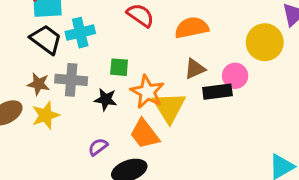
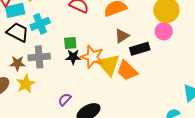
pink circle: (235, 76) -> (164, 31), moved
black star: (106, 99) -> (73, 57), moved
orange trapezoid: (145, 134) -> (127, 71), moved

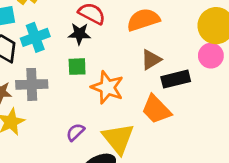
black star: (73, 57) -> (79, 34), moved
yellow triangle: (109, 65) -> (118, 139), moved
purple semicircle: (65, 99) -> (75, 132), moved

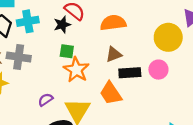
black star: (79, 34) -> (62, 25), turned -30
pink circle: (211, 56) -> (158, 70), moved
green square: (77, 67) -> (67, 51), moved

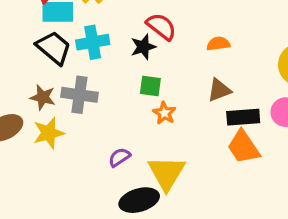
orange semicircle: (113, 23) -> (218, 44), size x0.6
orange star: (76, 70) -> (164, 113), size x0.6
orange trapezoid: (111, 93) -> (243, 147), moved

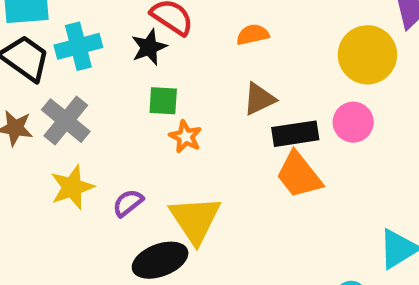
gray cross: (79, 95) -> (66, 121), turned 36
yellow star: (49, 133) -> (72, 187), moved

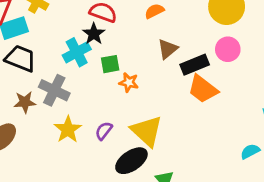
cyan cross: (78, 46) -> (77, 52), moved

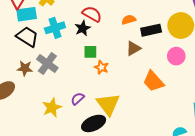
cyan cross: (77, 52) -> (55, 28), moved
black rectangle: (195, 65) -> (151, 30), moved
yellow star: (68, 129) -> (52, 108), moved

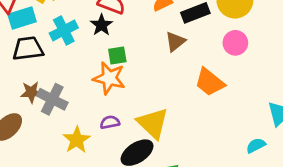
black trapezoid: (27, 37) -> (28, 48), turned -30
gray cross: (47, 64) -> (52, 99), moved
orange star: (101, 67) -> (109, 78), moved, size x1.6
purple semicircle: (78, 99) -> (110, 122), turned 40

